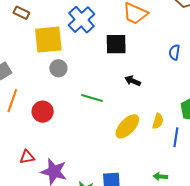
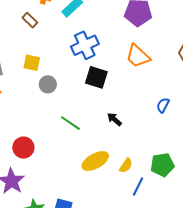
yellow square: (48, 40) -> (32, 63), moved, size x0.6
black square: (116, 44) -> (96, 77), moved
red circle: (43, 112) -> (23, 148), moved

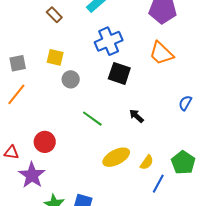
green pentagon: (162, 165) -> (183, 163), turned -30

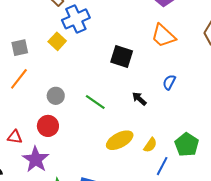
blue cross: (109, 41) -> (76, 19), moved
yellow square: (55, 57) -> (57, 41), turned 30
gray circle: (71, 79) -> (56, 96), moved
blue semicircle: (185, 103) -> (169, 82), moved

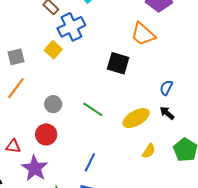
orange trapezoid: (163, 36) -> (143, 34), moved
black arrow: (139, 99) -> (167, 113), moved
yellow ellipse: (120, 140) -> (136, 118), moved
blue line: (162, 166) -> (90, 162), moved

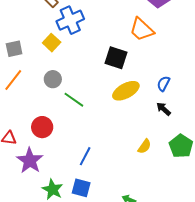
gray circle: (53, 104) -> (53, 79), moved
green line: (93, 109) -> (74, 100), moved
yellow ellipse: (136, 118) -> (126, 91), moved

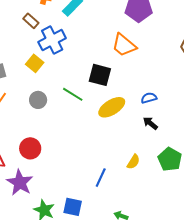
blue semicircle: (163, 84) -> (149, 98), turned 49
green line: (74, 100) -> (73, 94), moved
blue line: (85, 156) -> (101, 178), moved

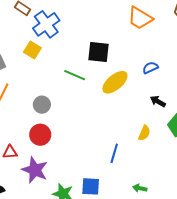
orange trapezoid: (124, 45) -> (140, 18), moved
gray circle: (38, 100) -> (42, 105), moved
black arrow: (150, 123) -> (158, 101), moved

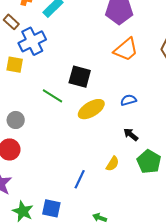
orange trapezoid: (140, 18) -> (126, 49), turned -80
yellow square: (32, 50) -> (15, 65), turned -30

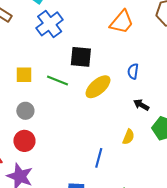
blue cross: (32, 41) -> (50, 24), moved
yellow square: (15, 65) -> (24, 75), moved
blue semicircle: (128, 100) -> (133, 71), turned -56

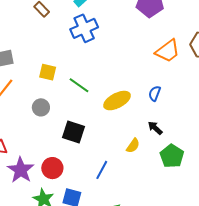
orange trapezoid: (122, 22) -> (168, 51), moved
black square: (81, 57) -> (73, 132), moved
yellow semicircle: (128, 137) -> (133, 146), moved
red circle: (24, 141) -> (52, 168), moved

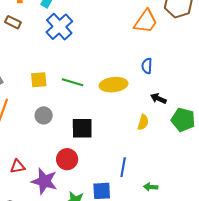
yellow ellipse: (117, 101) -> (114, 85), turned 40
red circle: (52, 168) -> (67, 159), moved
blue line: (102, 170) -> (123, 167), moved

